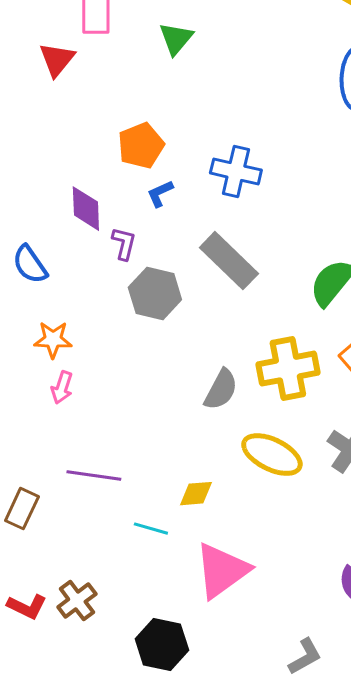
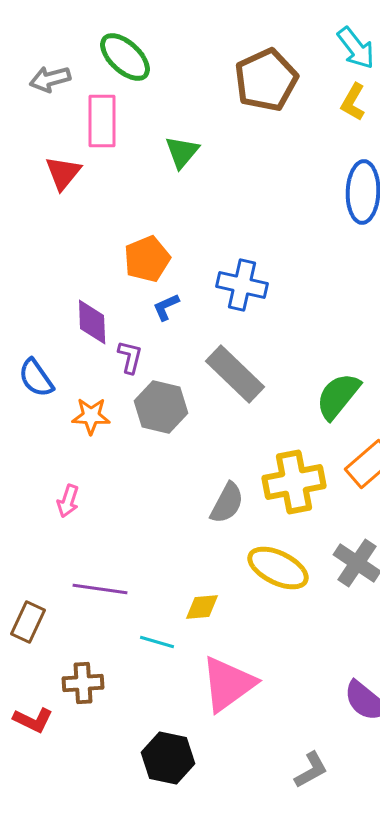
orange star: (53, 340) -> (91, 416), moved
brown cross: (77, 601) -> (83, 683), moved, turned 33

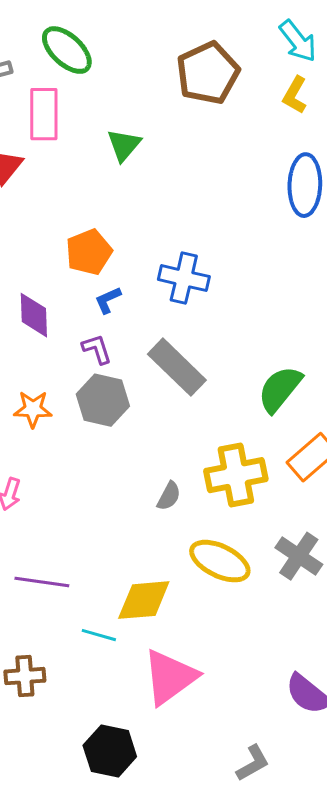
purple L-shape: (130, 357) -> (97, 349), moved, turned -32
gray semicircle: (227, 503) -> (169, 496), size x0.7
yellow diamond: (202, 607) -> (144, 600), size x1.6

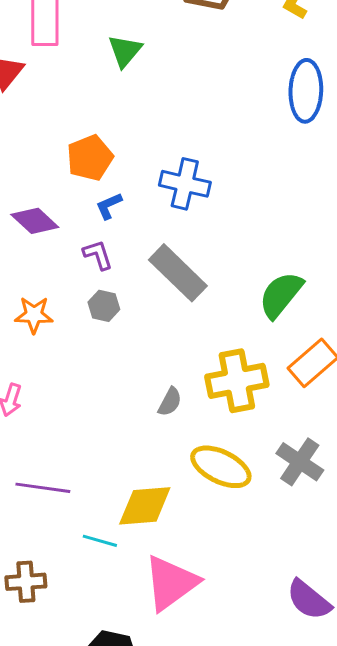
purple diamond: (34, 315) -> (35, 221), turned -45
gray hexagon: (103, 400) -> (104, 306), size x0.6

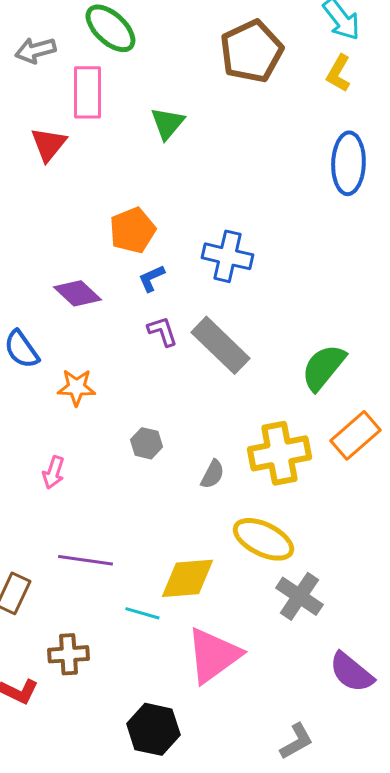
purple L-shape: (98, 255) -> (162, 331), moved
gray hexagon: (104, 306) -> (146, 443), moved
gray cross: (300, 462) -> (299, 596), moved

